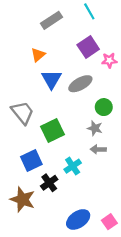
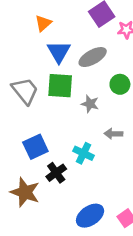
gray star: (95, 128) -> (90, 104), moved
green square: (53, 130) -> (60, 86), moved, turned 30
cyan cross: (73, 166) -> (84, 153), turned -30

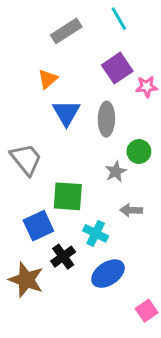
gray ellipse: (93, 57) -> (106, 119), turned -60
green square: (60, 86) -> (68, 196), moved
gray star: (90, 104) -> (116, 172), moved, turned 30
blue ellipse: (90, 216) -> (108, 274), moved

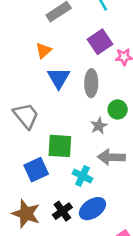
gray arrow: (131, 210) -> (111, 157), size x1.5
black cross: (63, 257) -> (62, 211), moved

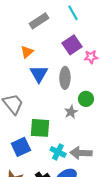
gray arrow: (111, 157) -> (81, 153), moved

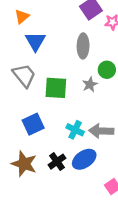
orange triangle: (27, 52) -> (22, 17), moved
blue triangle: (39, 74) -> (35, 41), moved
green square: (40, 128) -> (56, 88), moved

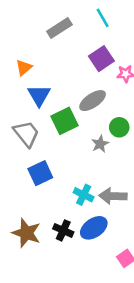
gray ellipse: (83, 46) -> (93, 101), turned 55
green square: (56, 88) -> (65, 121), moved, turned -30
blue square: (33, 124) -> (40, 173), moved
black cross: (57, 162) -> (63, 230), turned -30

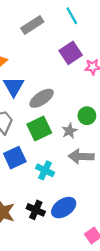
gray ellipse: (93, 101) -> (42, 98), moved
green square: (65, 121) -> (39, 128), moved
cyan cross: (84, 195) -> (45, 170), moved
gray arrow: (113, 196) -> (81, 156), moved

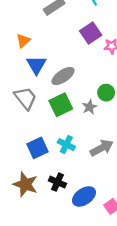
gray arrow: (81, 156) -> (102, 148), moved, turned 150
blue square: (15, 158) -> (38, 148), moved
blue ellipse: (64, 208) -> (84, 196), moved

